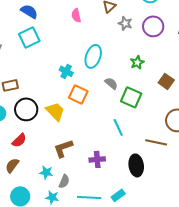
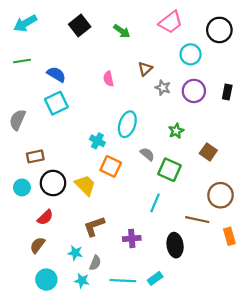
cyan line: (118, 127) -> (155, 203), turned 48

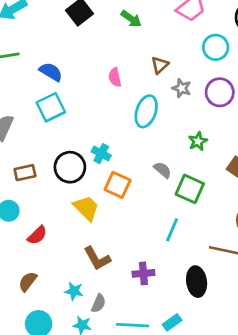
cyan ellipse: (127, 124) -> (146, 111), moved
black circle: (53, 183) -> (70, 167), moved
red semicircle: (45, 217) -> (37, 235), moved
brown L-shape: (94, 226) -> (97, 258), turned -100

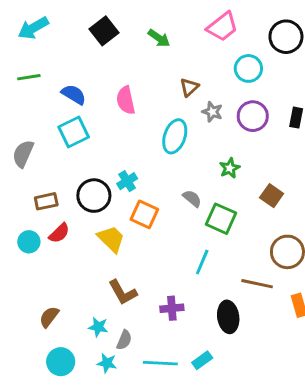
pink semicircle: (115, 77) -> (126, 100), moved, size x1.4
cyan cross: (101, 154) -> (127, 181), turned 30
red semicircle: (37, 235) -> (59, 233), moved

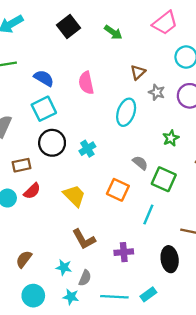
black circle: (94, 196) -> (52, 143), moved
orange square: (144, 214) -> (118, 190), moved

